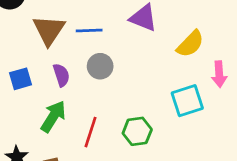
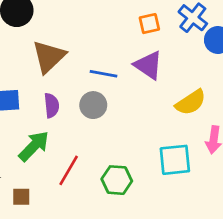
blue line: (89, 30) -> (103, 74), moved

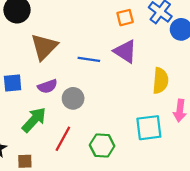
yellow semicircle: (191, 102) -> (160, 81), turned -50
purple semicircle: (52, 105) -> (47, 86), turned 78
gray circle: (93, 105) -> (73, 98), moved

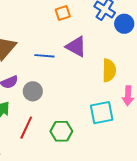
orange square: (125, 18) -> (63, 13), moved

